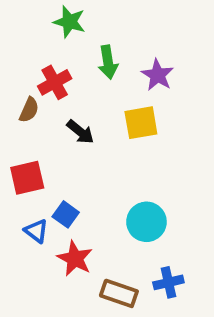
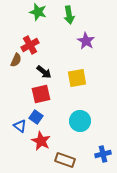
green arrow: (108, 62) -> (69, 15), moved
yellow square: (141, 123) -> (77, 78), moved
red square: (27, 178) -> (41, 94), moved
blue cross: (168, 282) -> (103, 154), moved

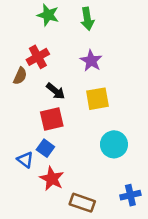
purple star: (86, 41) -> (91, 61), moved
cyan circle: (80, 121) -> (114, 144), moved

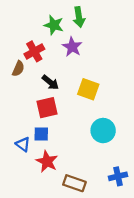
green star: (48, 15) -> (54, 25), moved
purple star: (91, 61) -> (72, 47), moved
yellow square: (97, 99) -> (88, 89), turned 30
blue square: (45, 148) -> (41, 134), turned -35

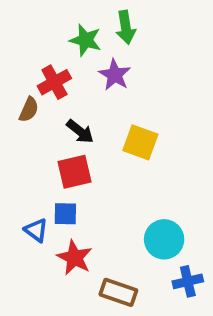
cyan circle: (103, 131) -> (164, 239), moved

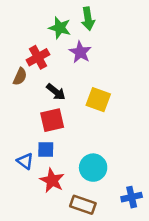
cyan circle: (164, 239) -> (93, 168), moved

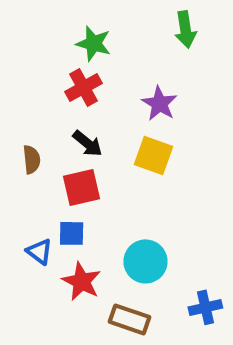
green arrow: (88, 19) -> (185, 30), moved
purple star: (80, 52) -> (159, 104), moved
red cross: (38, 57) -> (84, 88), moved
brown semicircle: (20, 77) -> (32, 160), moved, turned -30

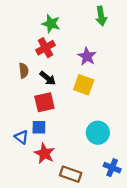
brown semicircle: (32, 160) -> (24, 71), moved
cyan circle: (145, 261) -> (98, 133), moved
blue cross: (205, 307) -> (112, 168), turned 35

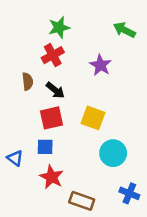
green arrow: (101, 16) -> (124, 30), moved, turned 126
green star: (51, 24) -> (59, 27), turned -30
yellow square: (84, 85) -> (93, 118), moved
blue triangle: (22, 137) -> (15, 158), moved

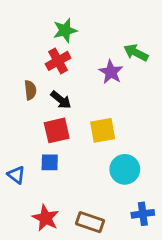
green arrow: (124, 30) -> (136, 53), moved
yellow square: (93, 118) -> (103, 130), turned -30
red star: (52, 177) -> (46, 218), moved
blue cross: (129, 193) -> (143, 214), turned -30

